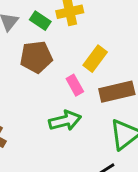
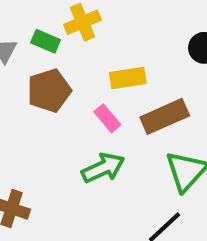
yellow rectangle: (95, 59) -> (128, 78), turned 55

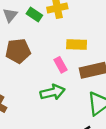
brown pentagon: (49, 91) -> (18, 51), moved

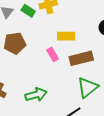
green arrow: (53, 92) -> (36, 95), moved

